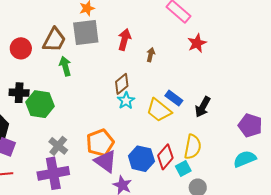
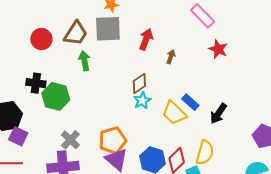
red star: (197, 43) -> (218, 49), turned -30

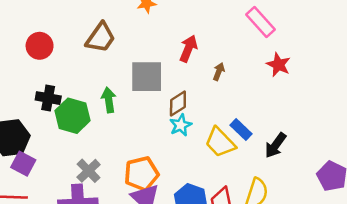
gray square: (108, 29) -> (147, 77), moved
red circle: (41, 39) -> (40, 46), moved
green arrow: (84, 61) -> (109, 100), moved

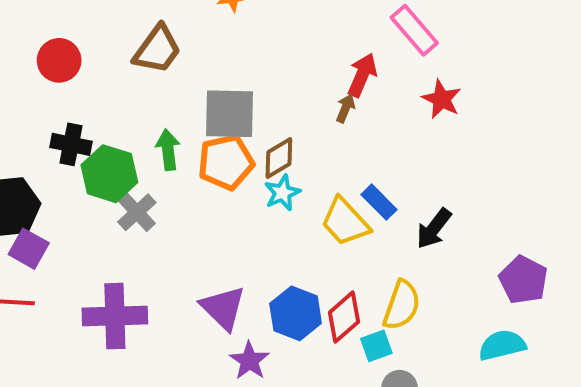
red arrow: (188, 49) -> (362, 75), moved
gray cross: (89, 171) -> (137, 212), moved
orange pentagon: (141, 174) -> (226, 162), moved

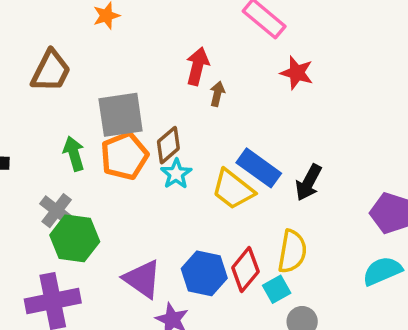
red arrow: (362, 75) -> (198, 66), moved
green hexagon: (109, 174) -> (75, 238), moved
blue rectangle: (379, 202) -> (259, 168), size x1.4

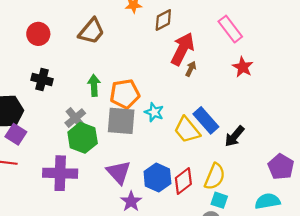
red arrow: (198, 66) -> (182, 49), size x1.4
gray square: (121, 115) -> (121, 121), moved
brown diamond: (168, 145) -> (163, 20), moved
cyan star: (176, 174) -> (154, 112), turned -30
cyan square: (277, 289) -> (219, 200), moved, turned 35

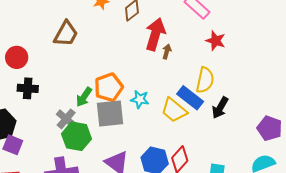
red circle: (38, 34) -> (17, 57), moved
green arrow: (94, 85) -> (84, 97), moved, turned -132
yellow semicircle: (215, 176) -> (205, 80), moved

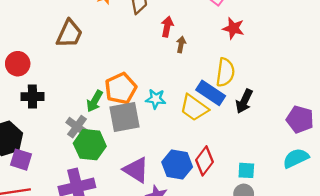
red arrow: (155, 34) -> (167, 27), size x0.6

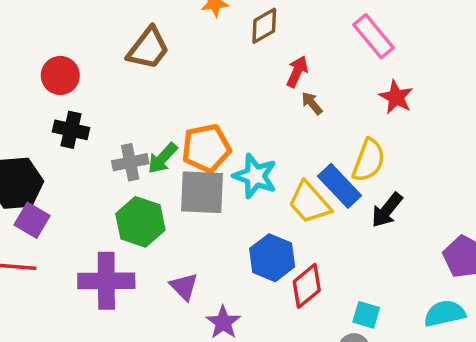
brown arrow: (181, 45) -> (312, 103), turned -63
cyan star: (156, 99) -> (255, 176), size x1.4
gray cross: (77, 127) -> (130, 162), moved, turned 30
blue hexagon: (177, 165) -> (272, 258), moved
purple triangle: (136, 170) -> (184, 287), moved, size x0.7

